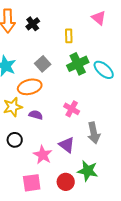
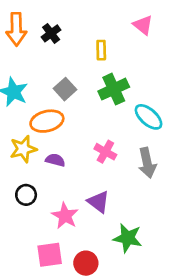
cyan ellipse: (104, 70) -> (149, 117), moved
gray arrow: (94, 133) -> (147, 163), moved
red circle: (66, 182) -> (86, 263), moved

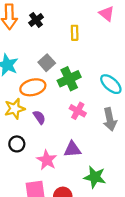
green cross: (114, 89) -> (69, 79), moved
purple semicircle: (55, 160) -> (39, 117), turned 40
purple triangle: (98, 202) -> (72, 149), turned -42

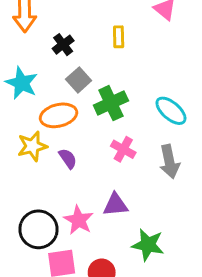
black cross: (36, 20) -> (63, 45), moved
black circle: (17, 144) -> (39, 229), moved, size x1.6

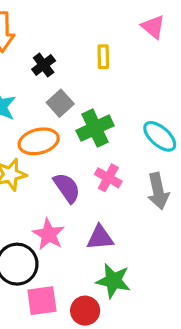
purple semicircle: (68, 159) -> (67, 188), moved, size x1.4
pink star: (79, 220) -> (49, 234), moved
green star: (148, 245) -> (113, 281), moved

